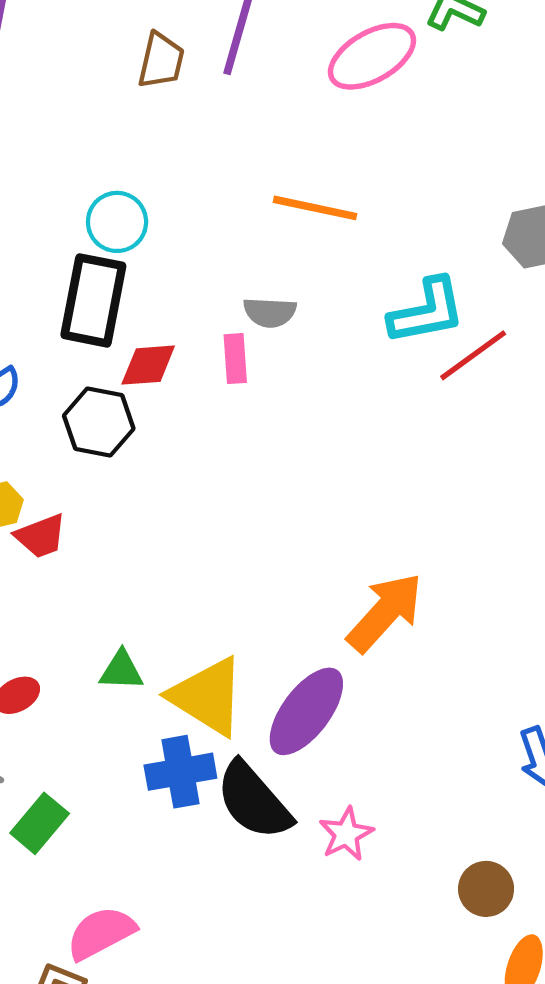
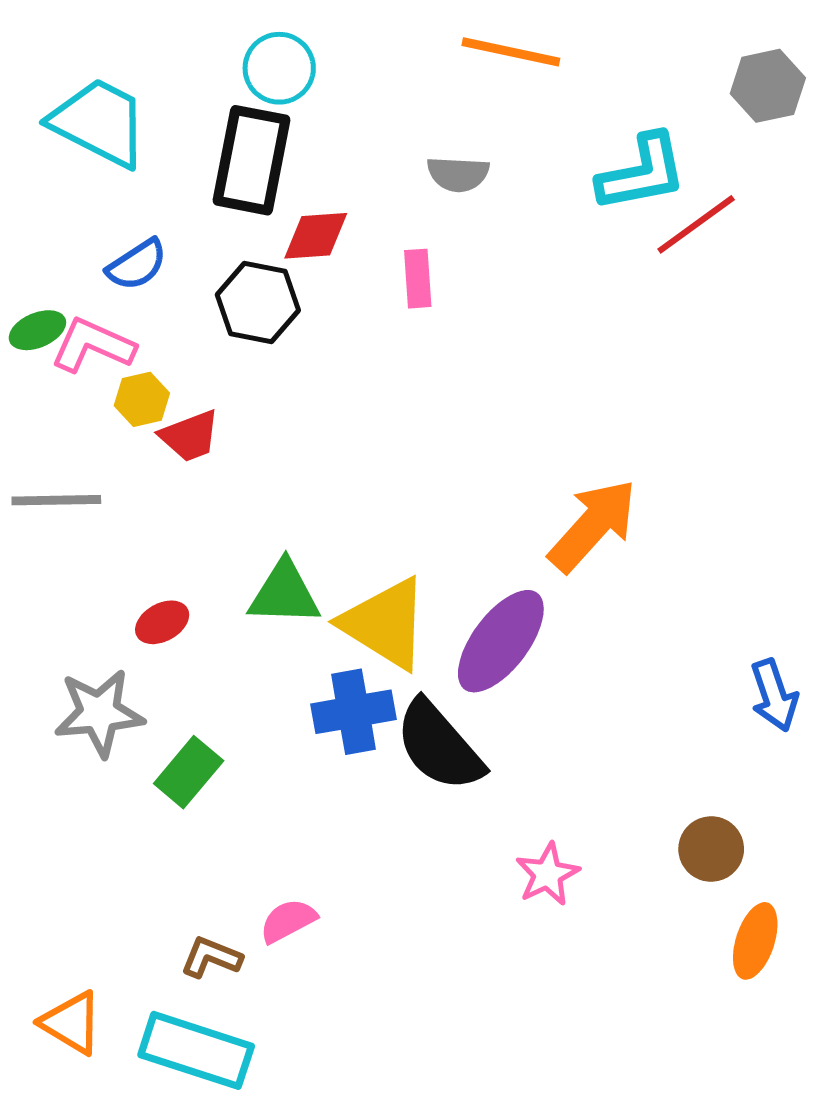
pink rectangle: (235, 359) -> (418, 279), moved
green triangle: (121, 671) -> (284, 593), size x1.4
pink star: (346, 834) -> (547, 874), moved
pink semicircle: (101, 933) -> (288, 921), moved, size x0.7

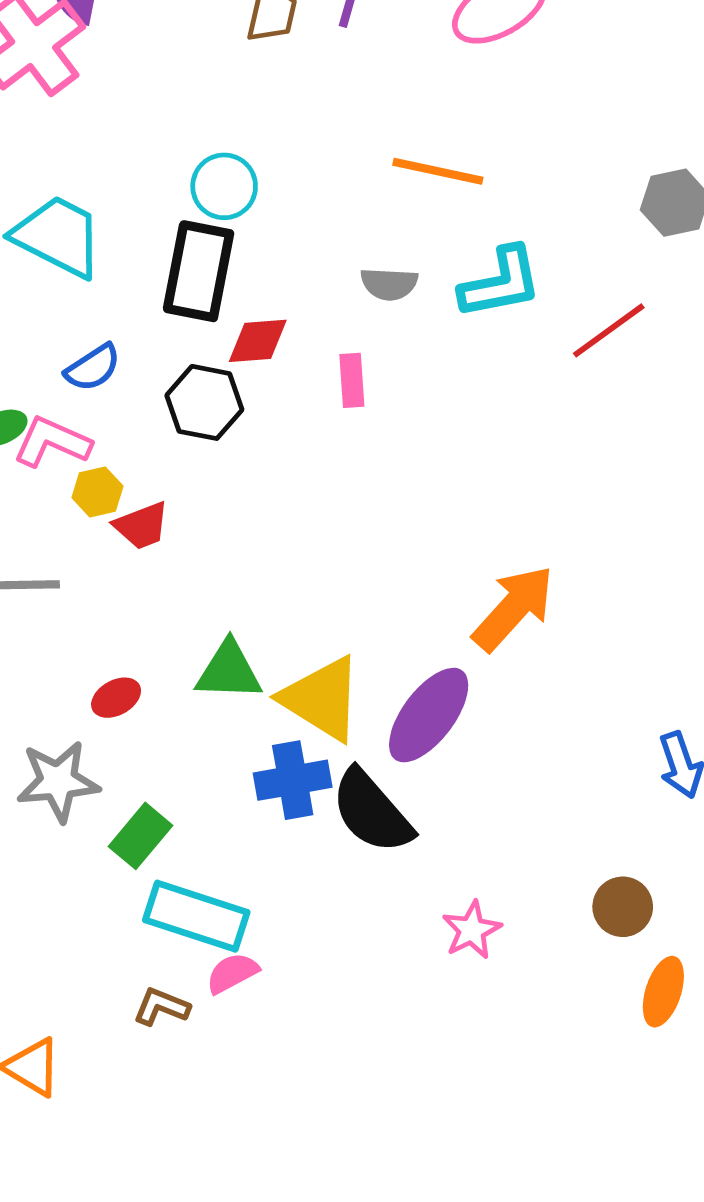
cyan L-shape: (642, 173) -> (501, 283), moved
cyan rectangle: (196, 1050) -> (196, 916), moved

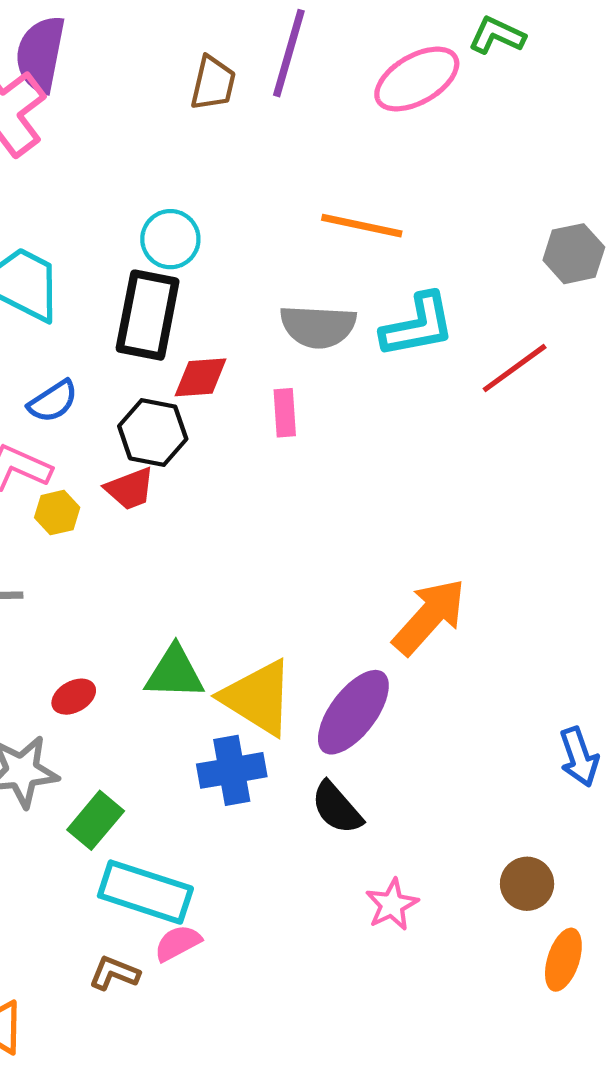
gray semicircle: (389, 284) -> (318, 326), size x1.5
red trapezoid: (142, 526) -> (130, 489), moved
black semicircle: (372, 812) -> (337, 808), moved, size x0.7

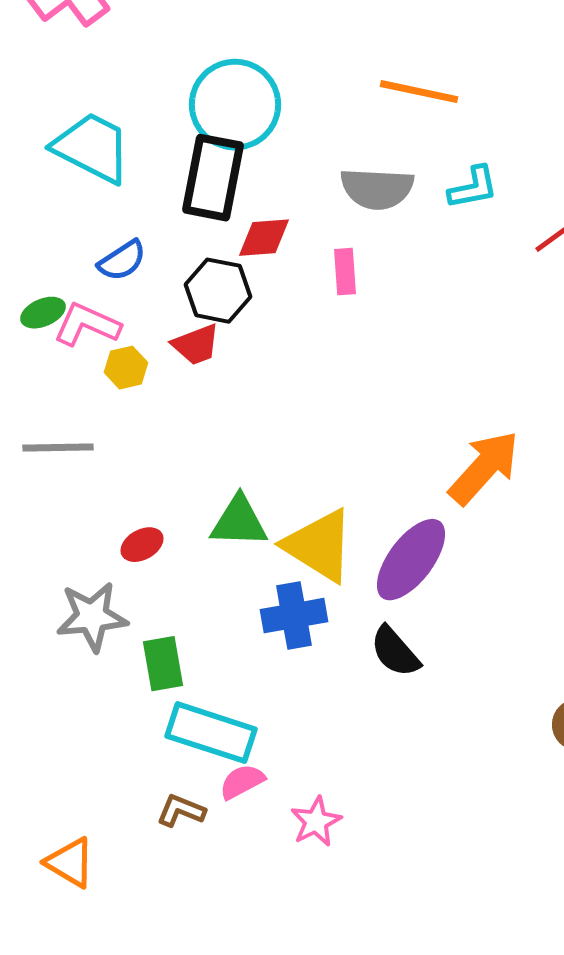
cyan circle: (170, 239) -> (235, 105), size x1.6
cyan L-shape: (418, 325) -> (473, 188), size x0.7
green rectangle: (96, 820) -> (163, 664), turned -50
pink star: (392, 905) -> (316, 822), moved

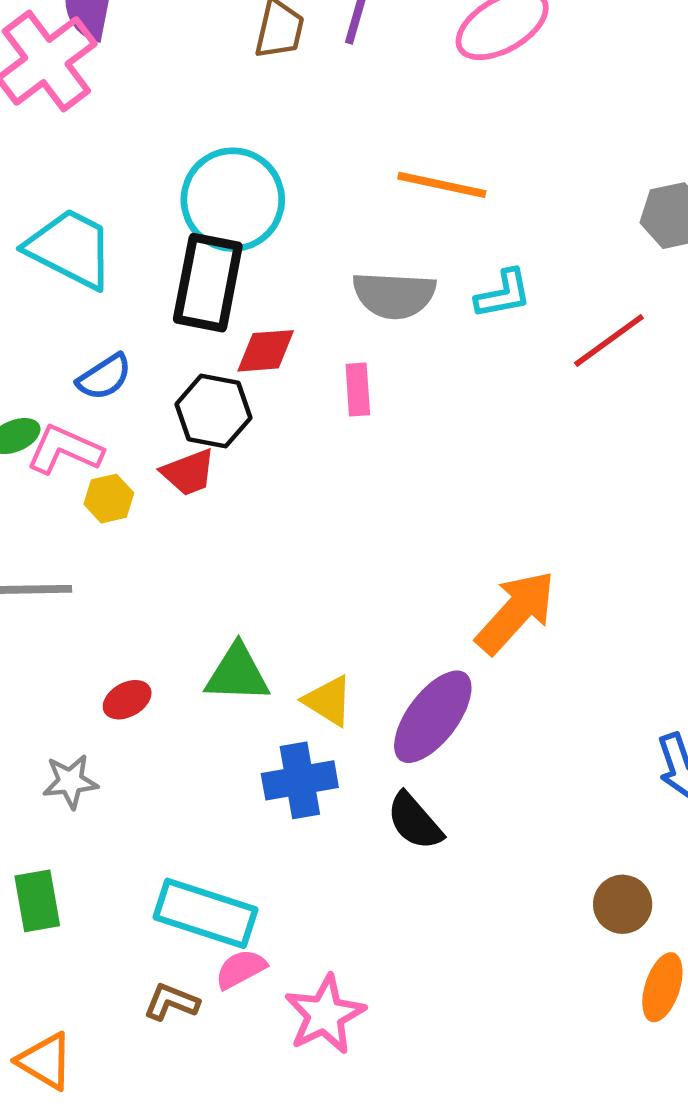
yellow triangle: (319, 546) -> (328, 701), size x0.6
gray star: (92, 617) -> (70, 782), size x0.7
green rectangle: (163, 664) -> (37, 901), moved
pink star: (316, 822) -> (325, 1015), size x1.4

